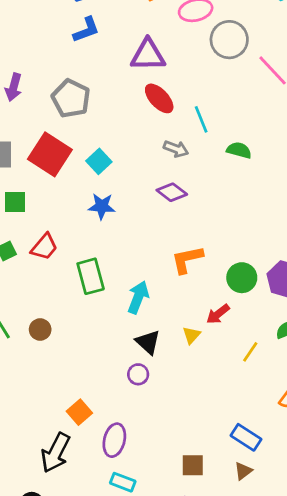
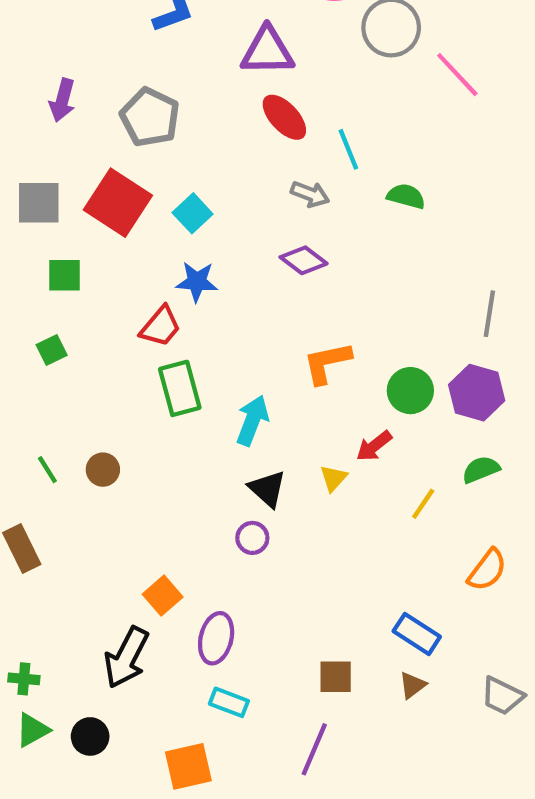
red trapezoid: (44, 247) -> (161, 326), moved

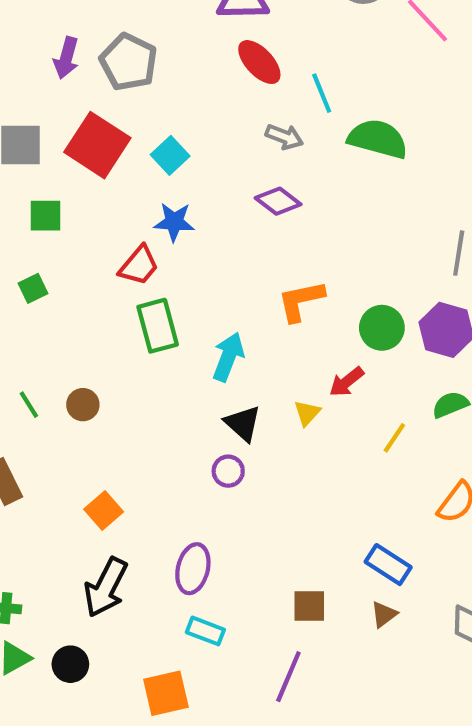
purple arrow: (62, 100) -> (66, 58), moved
green semicircle: (406, 196) -> (378, 139), size x1.6
orange square: (163, 596) -> (104, 511), moved

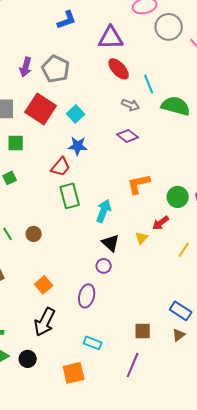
purple ellipse: (193, 569) -> (87, 296), moved

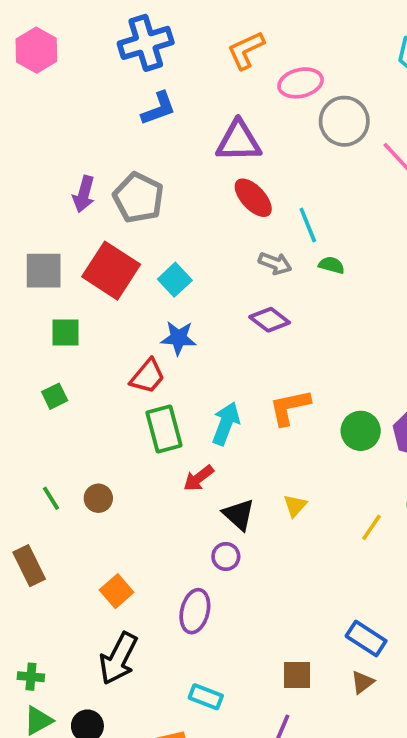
green semicircle: (176, 106) -> (331, 265), moved, size x0.5
cyan arrow: (104, 211) -> (226, 424), moved
red arrow: (161, 223) -> (199, 478), moved

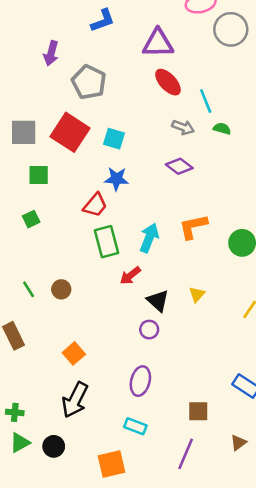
purple arrow: (84, 194) -> (51, 53), moved
cyan square: (175, 280) -> (114, 139), turned -30
purple ellipse: (195, 611) -> (140, 381), moved
brown triangle: (362, 682) -> (238, 443), moved

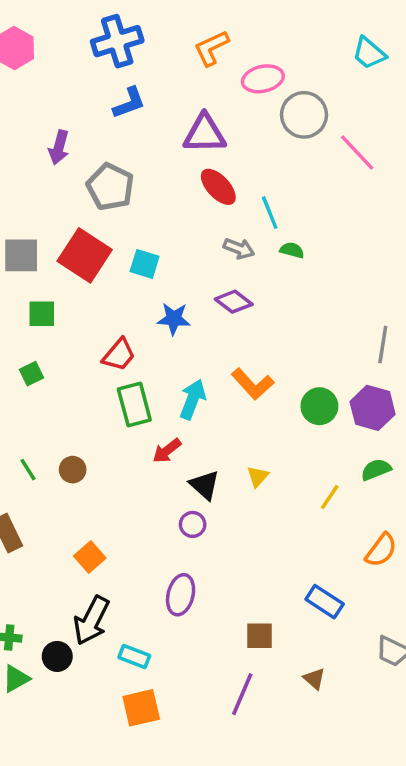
blue star: (116, 179) -> (174, 319), moved
orange L-shape: (193, 227) -> (253, 384), turned -120
cyan rectangle: (135, 426) -> (134, 656), moved
brown triangle: (238, 443) -> (314, 679), turned -42
black circle: (54, 446) -> (57, 656), moved

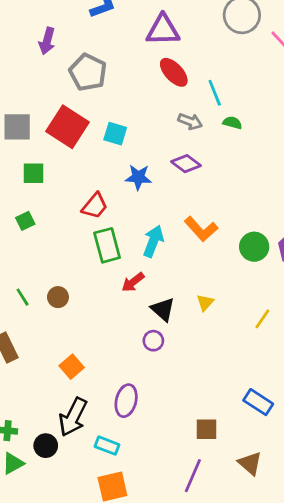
purple ellipse: (181, 595) -> (126, 401), moved
brown triangle: (314, 679) -> (250, 463), size x1.4

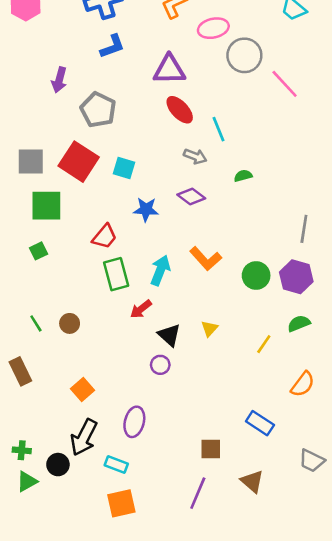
green semicircle: (232, 123) -> (243, 176), moved, turned -30
green square: (33, 173) -> (46, 206), size x1.5

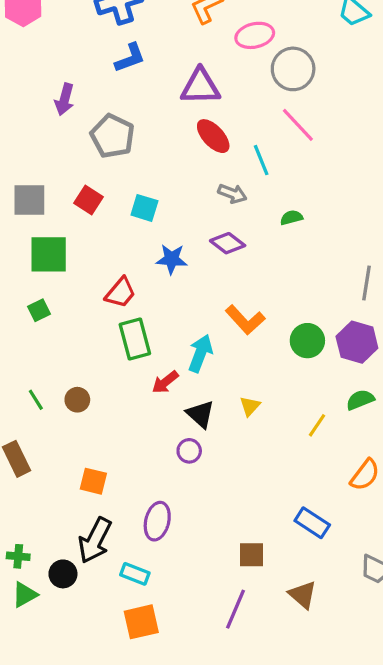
pink line: (285, 84) -> (298, 125), moved
red square: (79, 162) -> (89, 200), size x0.6
cyan arrow: (160, 270) -> (200, 353), moved
orange square: (83, 389) -> (93, 481), turned -35

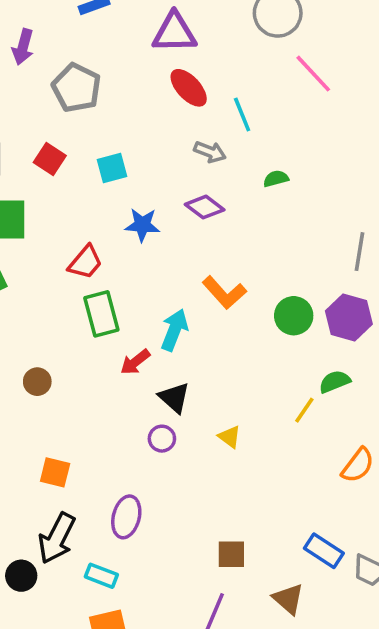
pink line: (298, 125) -> (313, 74), moved
cyan square: (144, 208) -> (112, 168), turned -32
green semicircle: (360, 400) -> (335, 382), moved
yellow triangle: (250, 406) -> (230, 437), moved, turned -35
blue rectangle: (312, 523) -> (324, 551), moved

